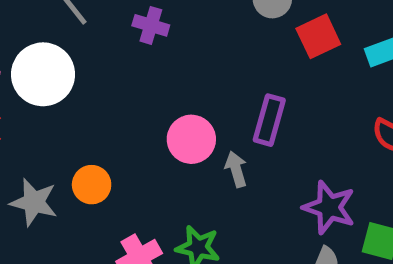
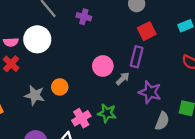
red square: (318, 36) -> (147, 31), moved
gray arrow: (236, 169) -> (123, 79), turned 64
purple star: (329, 207) -> (150, 92), moved

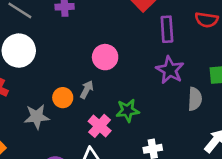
purple rectangle: (137, 57) -> (167, 29), moved
gray arrow: (123, 79) -> (87, 90), moved
purple star: (150, 92) -> (170, 70), turned 30

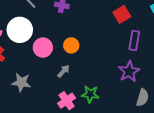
pink circle: (105, 57) -> (43, 48), moved
orange circle: (63, 98) -> (71, 45), moved

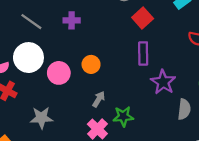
purple rectangle: (134, 40) -> (143, 54), moved
gray arrow: (63, 71) -> (99, 99), moved

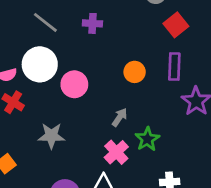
orange circle: (91, 64) -> (135, 72), moved
green star: (123, 116) -> (147, 139), turned -30

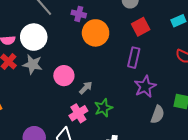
orange circle: (135, 72) -> (96, 33), moved, size x1.6
pink circle: (74, 84) -> (64, 76), moved
gray star: (51, 136) -> (32, 64), moved

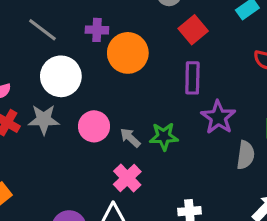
white circle: (34, 37) -> (61, 76), moved
gray arrow: (86, 88) -> (130, 138), turned -80
green star: (103, 108) -> (164, 136), moved, turned 30

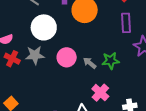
pink cross: (127, 178) -> (100, 93), moved

